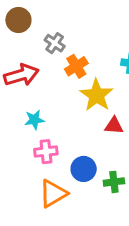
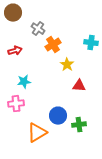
red arrow: (21, 75) -> (15, 51), size x0.6
yellow star: (97, 95) -> (67, 65), size x0.6
pink cross: (46, 152) -> (16, 104), moved

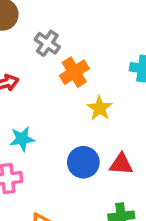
red triangle: (79, 86) -> (121, 164), moved
blue circle: (58, 116) -> (83, 162), moved

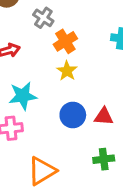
yellow star: (100, 108) -> (67, 71), moved
cyan star: (22, 139) -> (23, 96), size x1.4

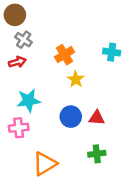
gray cross: (43, 18) -> (24, 40), moved
yellow star: (67, 71) -> (76, 79), moved

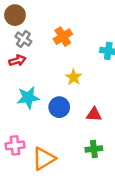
orange cross: (65, 55) -> (63, 37), moved
blue circle: (71, 117) -> (59, 107), moved
pink cross: (19, 128) -> (15, 145), moved

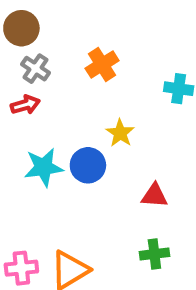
blue circle: (59, 107) -> (88, 165), moved
pink cross: (15, 145) -> (21, 268), moved

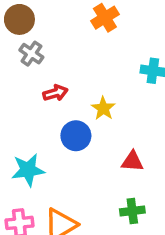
orange cross: (102, 64) -> (105, 18), moved
red arrow: (25, 105) -> (55, 93), moved
cyan star: (44, 167) -> (28, 170), moved

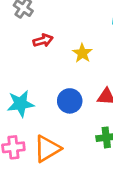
blue circle: (76, 136) -> (70, 101), moved

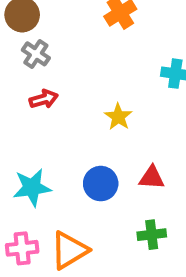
red arrow: (43, 40) -> (44, 99), moved

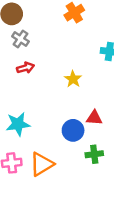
blue circle: (101, 184) -> (73, 130), moved

